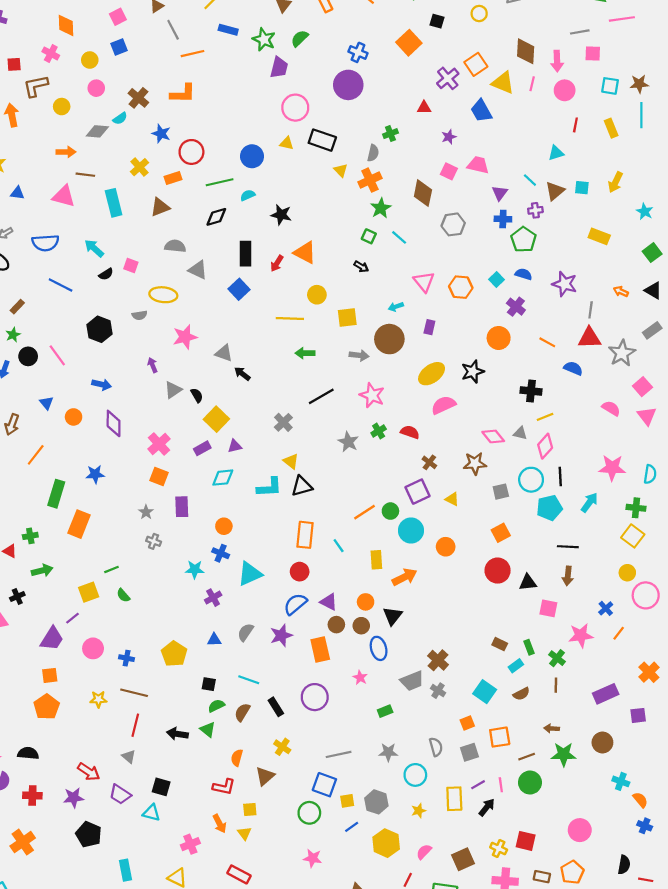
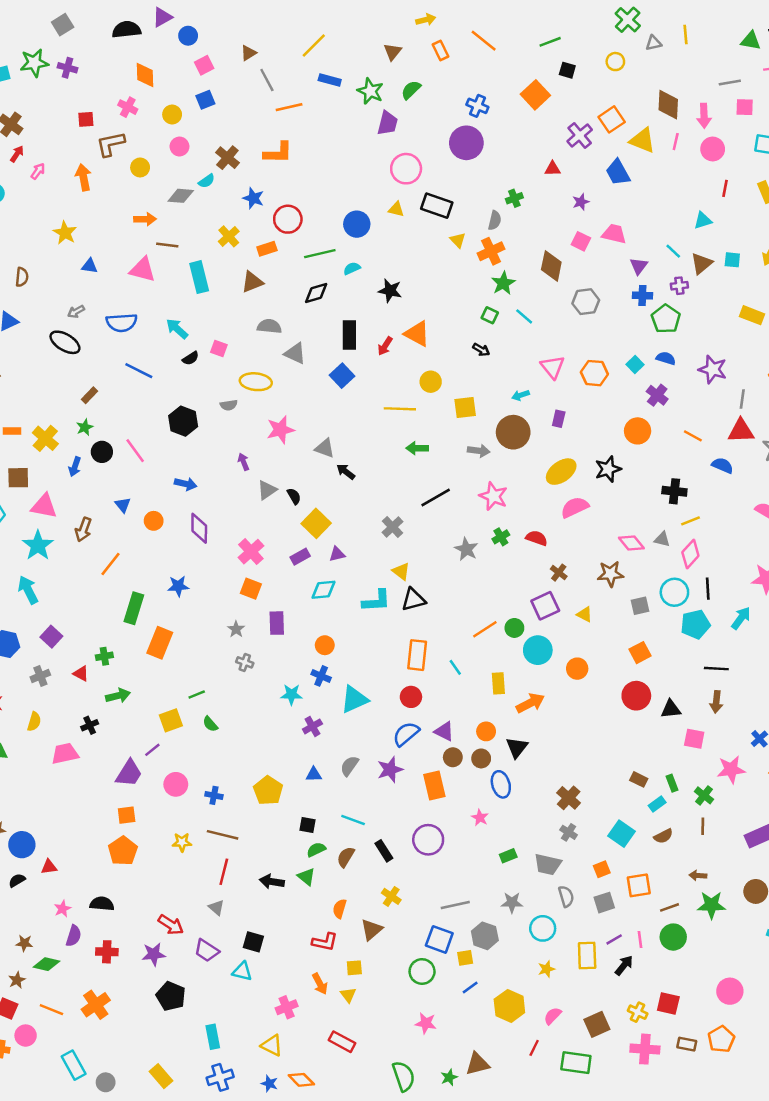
gray trapezoid: (412, 681) -> (548, 864), moved, turned 35
gray hexagon: (376, 802) -> (485, 936), moved

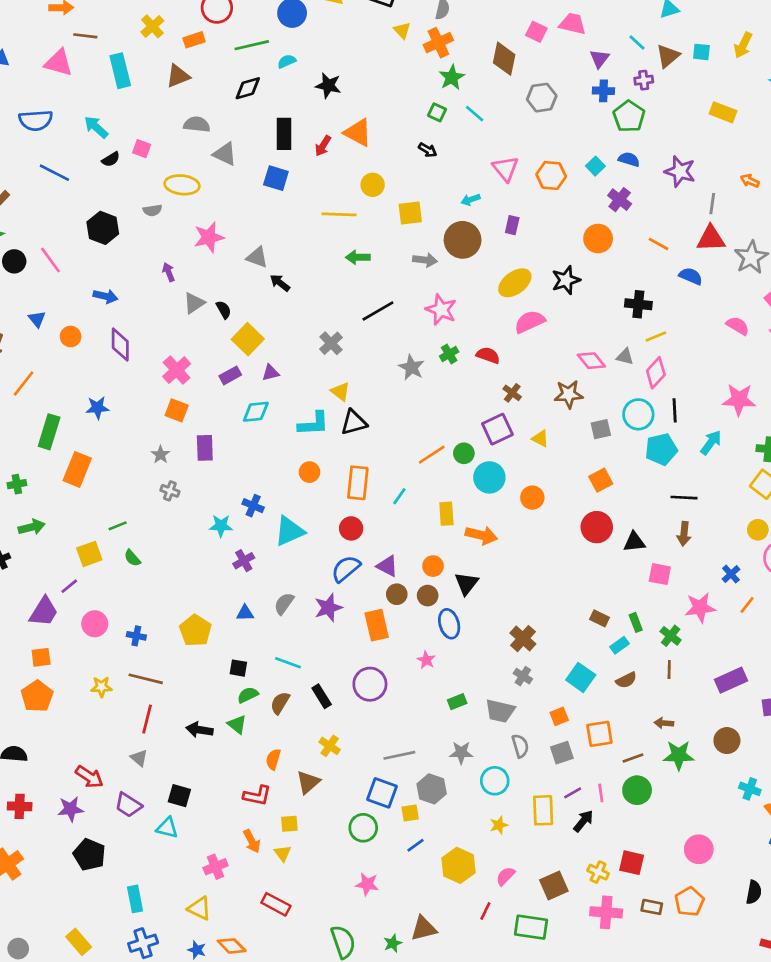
blue square: (342, 376) -> (276, 178), turned -30
orange circle: (325, 645) -> (309, 472), moved
cyan line: (455, 667) -> (399, 496), turned 70
orange arrow: (530, 703) -> (481, 535), turned 40

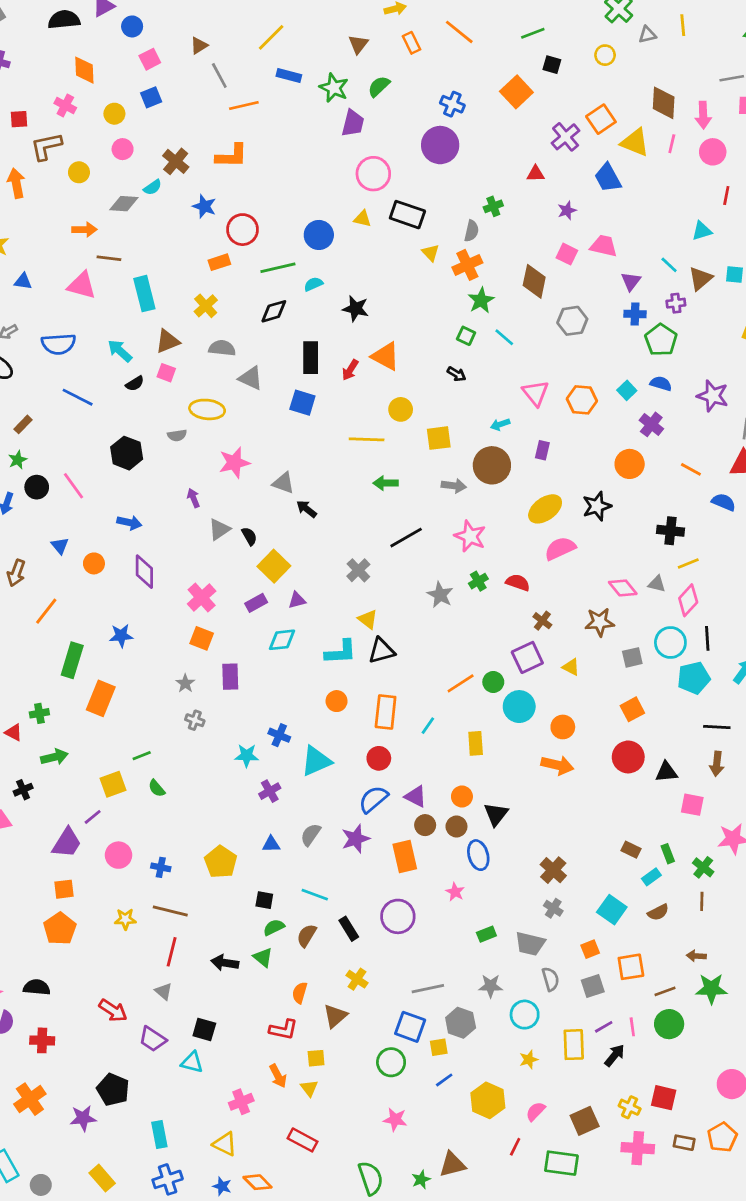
yellow cross: (152, 26) -> (206, 306), moved
brown triangle: (178, 76) -> (168, 341), moved
orange arrow: (481, 535) -> (557, 765), moved
purple star: (71, 809) -> (83, 1118), moved

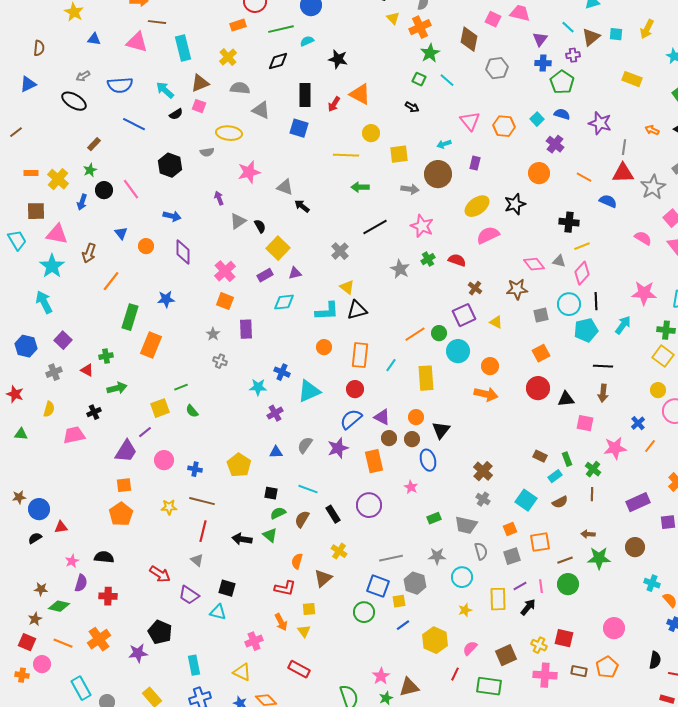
yellow rectangle: (476, 743) -> (426, 378), size x1.4
pink star: (395, 1120) -> (381, 676), moved, turned 30

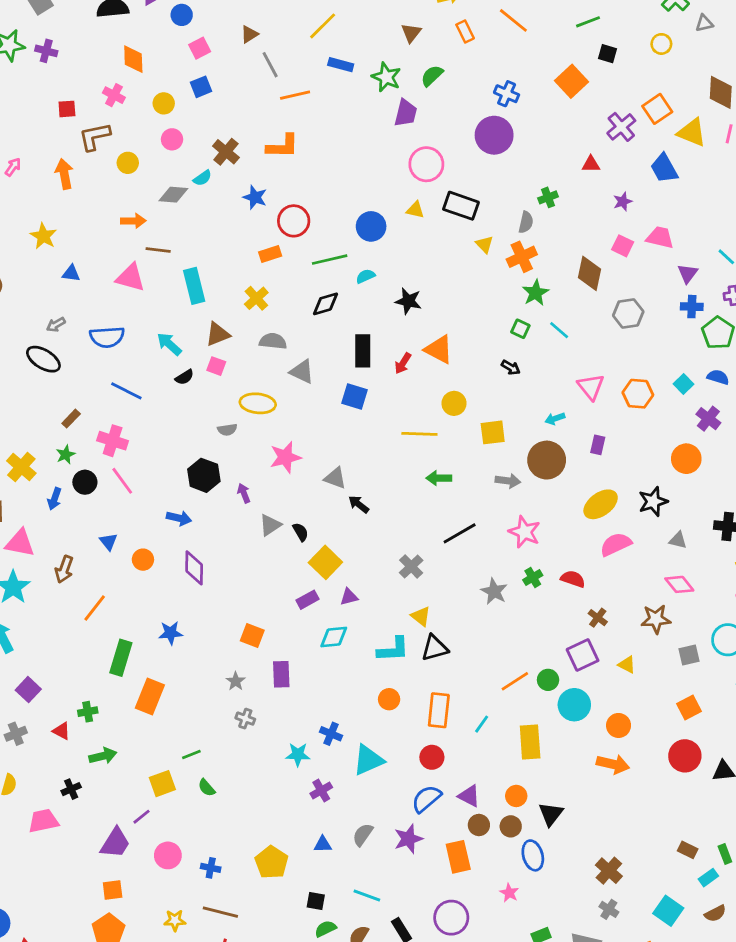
black hexagon: (170, 165) -> (204, 475), moved
gray triangle: (559, 261) -> (678, 540), moved
pink cross: (225, 271) -> (113, 441), moved, turned -30

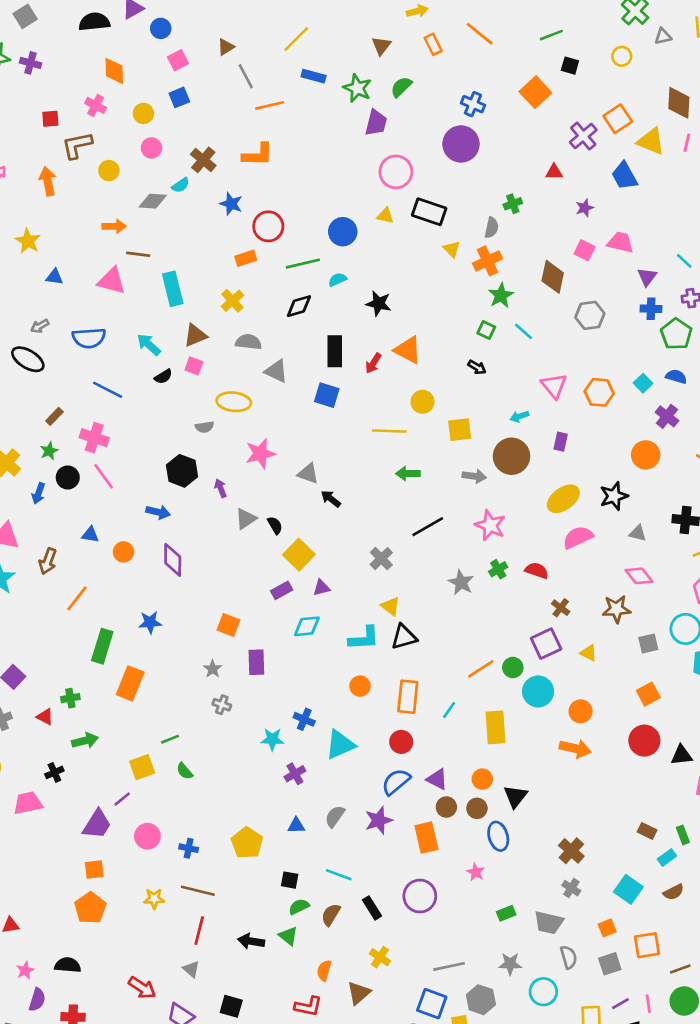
blue triangle: (108, 542) -> (90, 535), turned -42

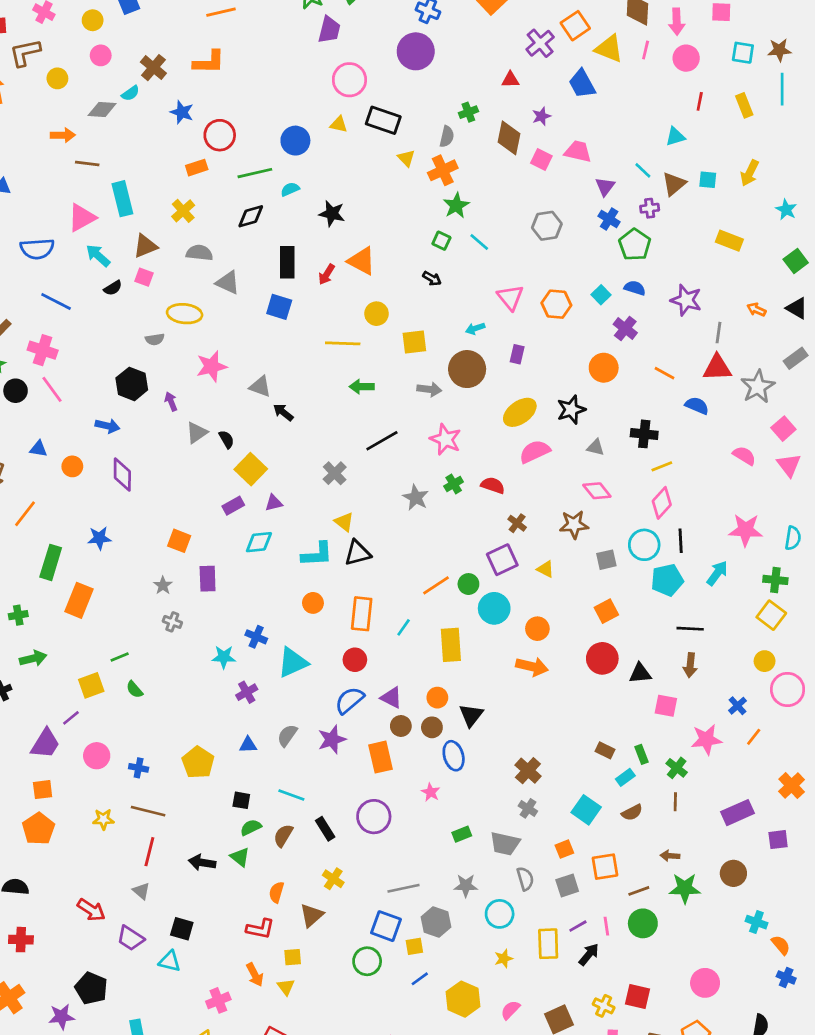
brown diamond: (553, 277) -> (509, 138), moved
pink triangle: (112, 281) -> (82, 218), moved, turned -44
blue cross: (651, 309) -> (609, 219), turned 30

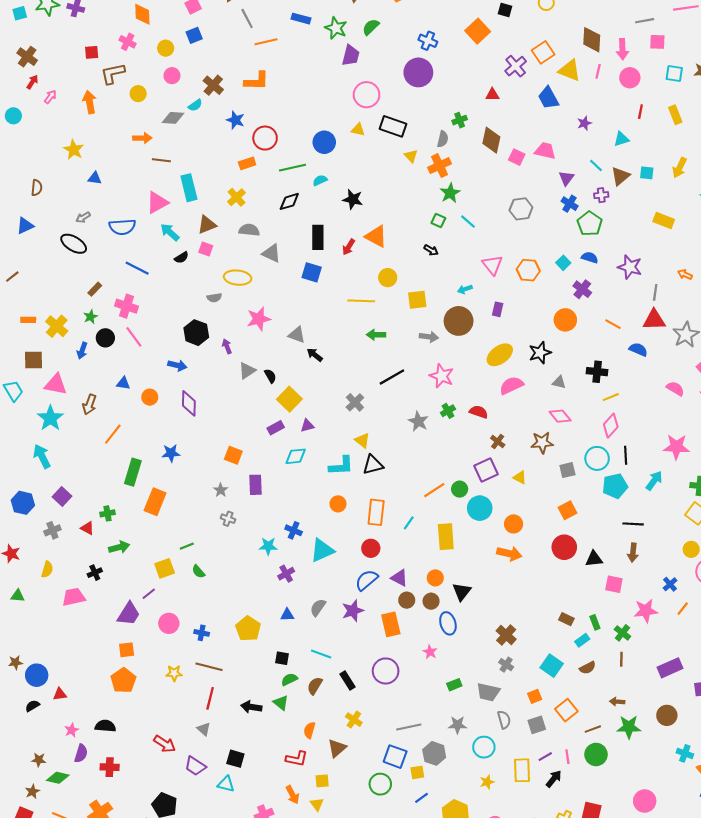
purple star: (541, 116) -> (584, 123), moved
orange square: (605, 867) -> (566, 710), turned -30

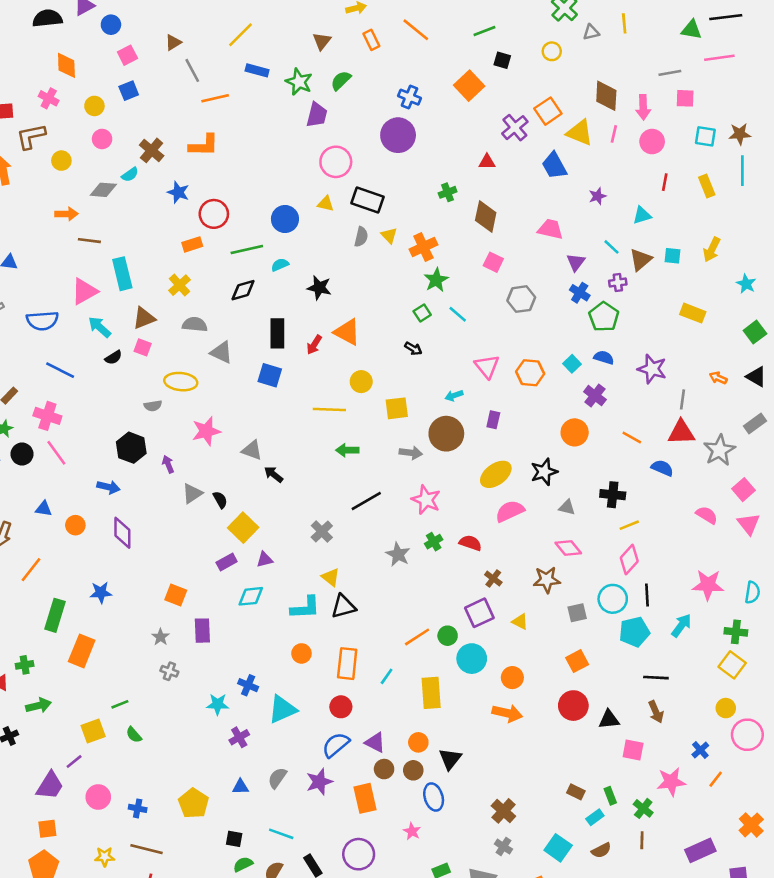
gray semicircle: (443, 139) -> (361, 237), moved
pink square: (517, 157) -> (493, 262), moved
green square: (438, 220) -> (422, 313), turned 32
brown arrow: (633, 553) -> (656, 712), turned -30

